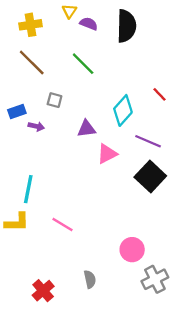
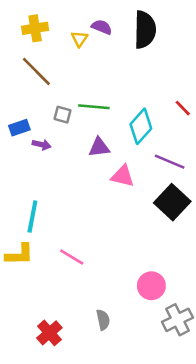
yellow triangle: (69, 11) -> (79, 39), moved
green line: (83, 64) -> (94, 107), moved, turned -40
pink triangle: (107, 154) -> (123, 176), turned 40

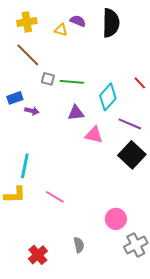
yellow triangle: (79, 39) -> (61, 30), turned -48
gray square: (63, 115) -> (48, 79), moved

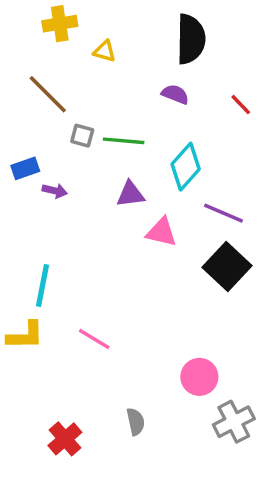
purple semicircle: (78, 21) -> (175, 94), moved
yellow cross: (27, 22) -> (60, 24), moved
red line: (140, 83) -> (241, 105), moved

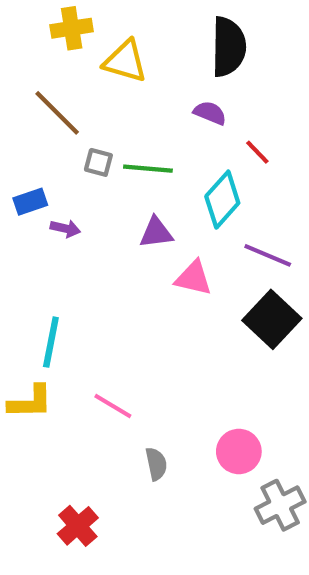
yellow triangle: (105, 51) -> (125, 61), size x1.6
red line: (241, 105) -> (257, 152), moved
gray semicircle: (136, 422) -> (156, 464), moved

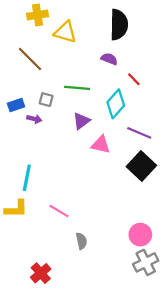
gray square: (98, 162) -> (46, 100), moved
purple triangle: (156, 233) -> (81, 121), turned -30
pink circle: (239, 451) -> (140, 235), moved

